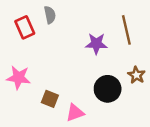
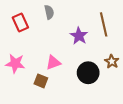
gray semicircle: (50, 15) -> (49, 12), moved
purple star: (96, 44) -> (79, 36), turned 30
pink triangle: (75, 113) -> (53, 62), moved

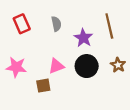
gray semicircle: (49, 12) -> (56, 24), moved
black circle: (88, 73) -> (87, 66), moved
brown square: (41, 81) -> (43, 86), turned -32

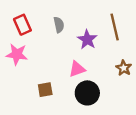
pink triangle: (56, 66) -> (77, 69), moved
black circle: (87, 66) -> (87, 93), moved
pink star: (16, 67) -> (17, 54), moved

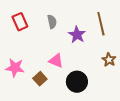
pink star: (17, 54) -> (15, 68), moved
pink triangle: (77, 69) -> (56, 61), moved, turned 42
brown square: (45, 90) -> (40, 79), turned -32

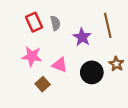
red rectangle: (20, 22) -> (34, 22), moved
pink star: (15, 68) -> (32, 56), moved
black circle: (77, 82) -> (92, 72), moved

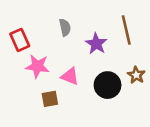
red rectangle: (34, 22) -> (20, 40), moved
brown square: (43, 84) -> (50, 99), turned 32

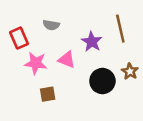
gray semicircle: (65, 27) -> (51, 25), moved, turned 112
pink triangle: (70, 76) -> (67, 60), moved

